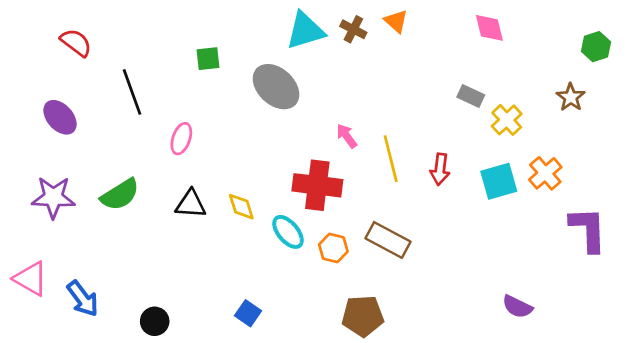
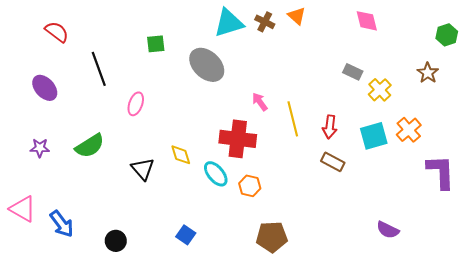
purple star: (53, 197) -> (40, 148), size x0.6
black triangle: (191, 204) -> (143, 169), moved, turned 45
brown rectangle: (388, 240) -> (333, 162), moved, size x0.7

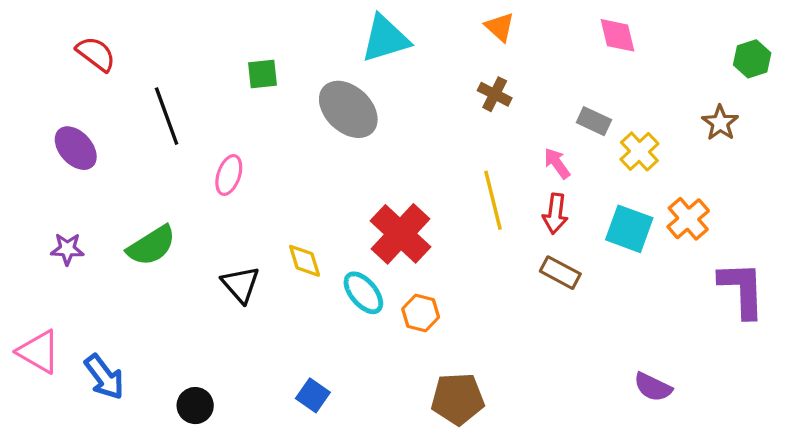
brown cross: (265, 22) -> (495, 94), moved
pink arrow: (260, 102) -> (557, 163), moved
cyan square: (374, 136) -> (629, 229), turned 36
red cross: (238, 139) -> (400, 234), turned 36

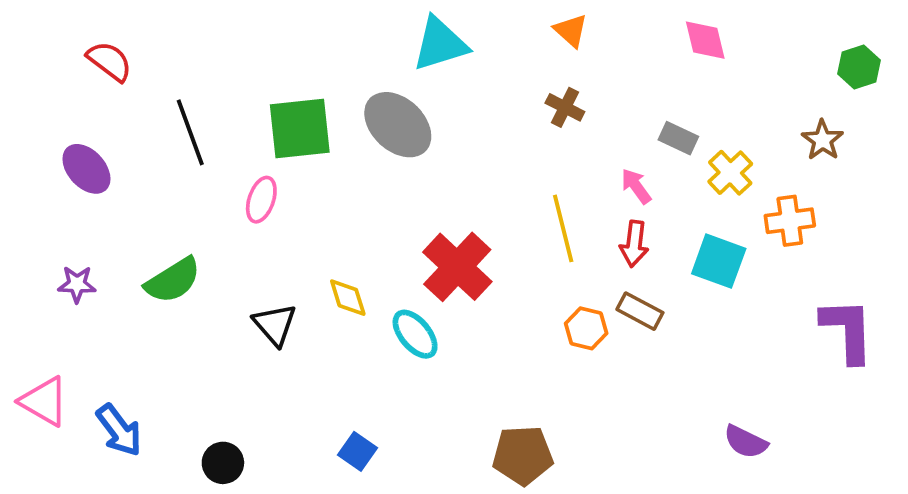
green square: (262, 74) -> (300, 129), moved, size x1.8
orange cross: (688, 219) -> (790, 221), moved, turned 33
orange hexagon: (421, 313) -> (586, 328), moved

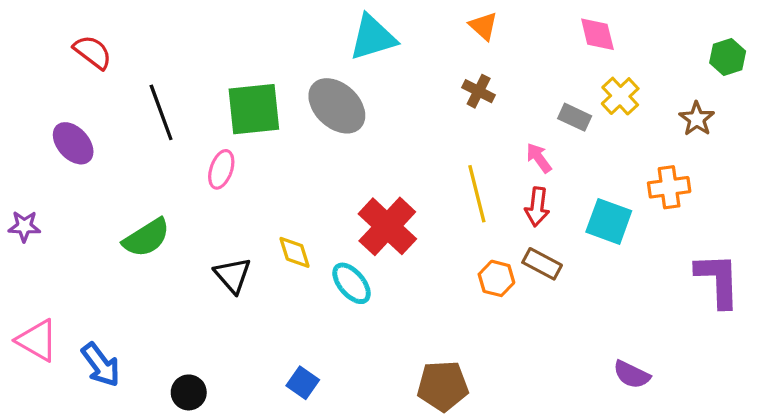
yellow cross: (730, 173) -> (620, 96), moved
purple star: (77, 284) -> (24, 226), moved

